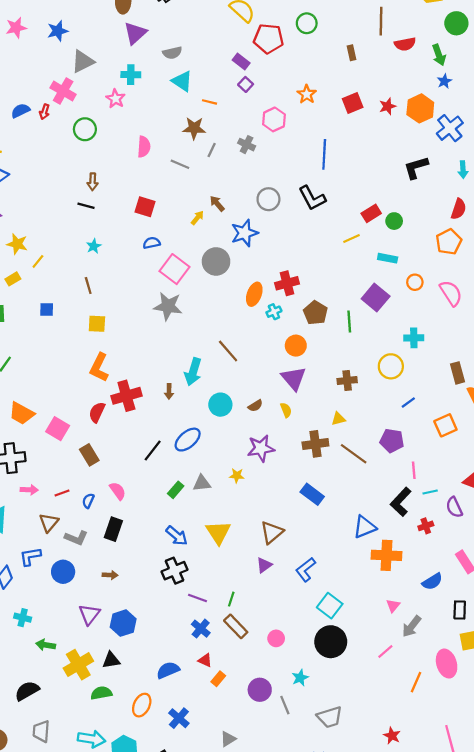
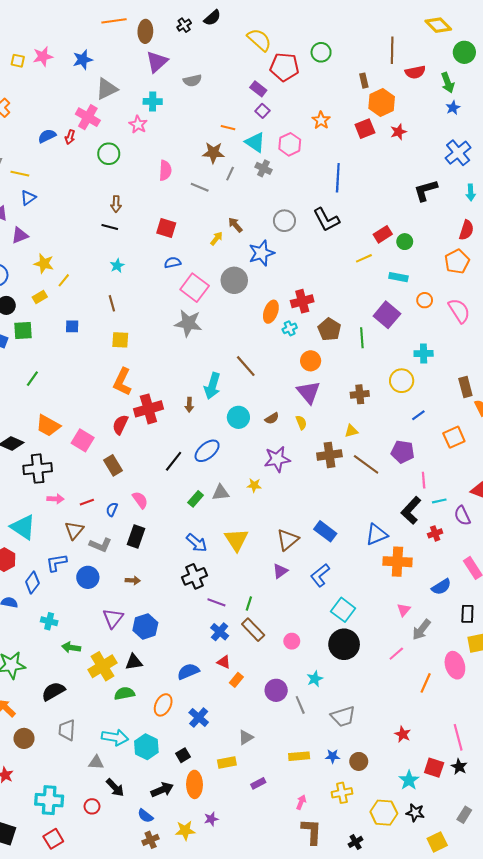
cyan triangle: (182, 81) -> (255, 142), moved
orange hexagon: (420, 108) -> (382, 102), moved
blue rectangle: (312, 494) -> (325, 531), moved

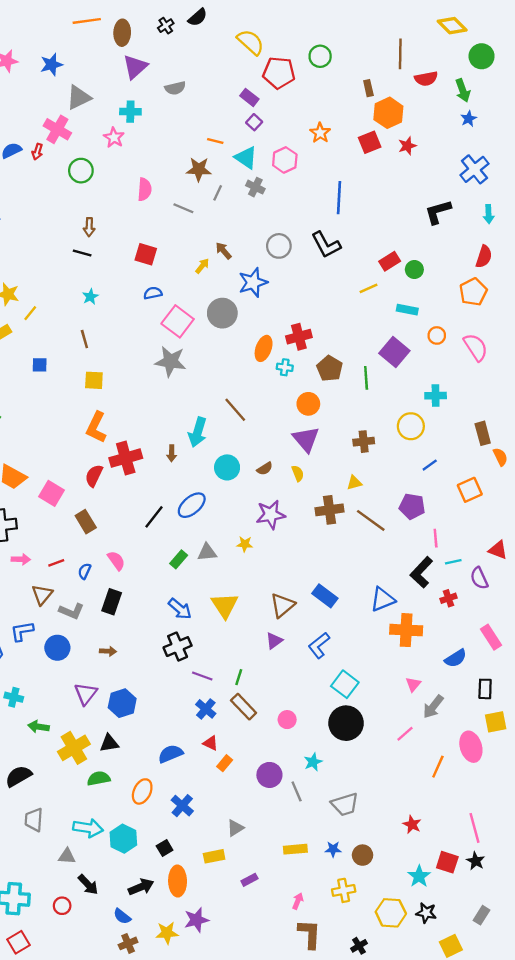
cyan cross: (290, 328) -> (285, 367), turned 32
purple star: (211, 819) -> (196, 920), size x1.5

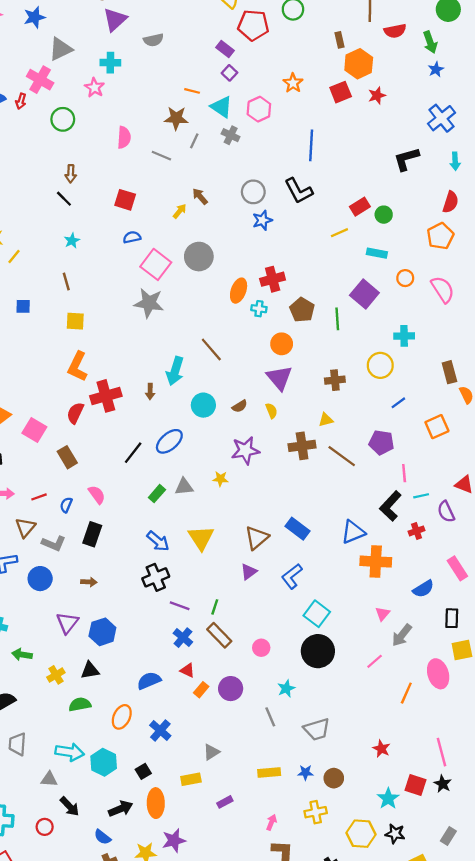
black line: (82, 253) -> (64, 199), turned 30
blue star: (253, 282) -> (262, 220), moved, size x0.7
yellow cross: (74, 748) -> (56, 675), size x0.6
purple circle: (269, 775) -> (231, 689), moved

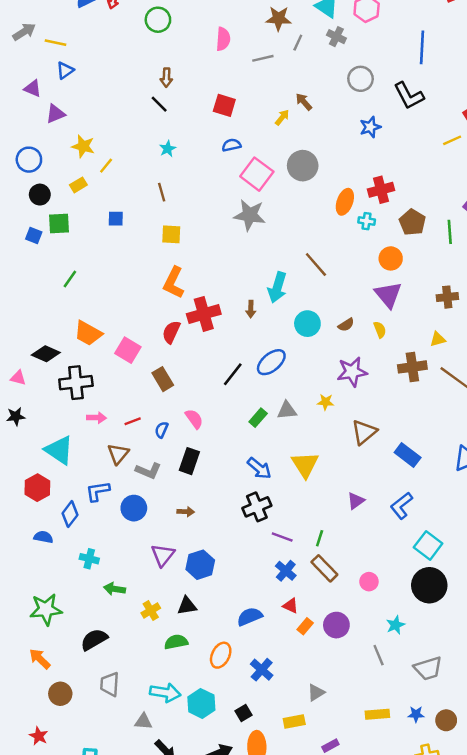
gray line: (161, 156) -> (263, 58), turned -36
gray circle: (253, 192) -> (361, 79), moved
brown triangle: (257, 538) -> (364, 432), moved

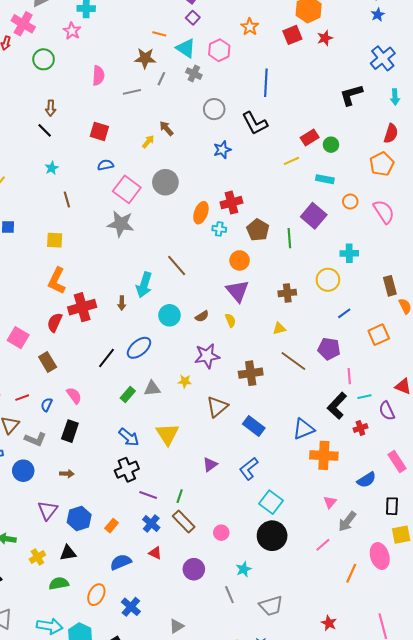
brown line: (162, 192) -> (67, 199), moved
brown cross: (412, 367) -> (251, 373), moved
orange rectangle: (305, 626) -> (112, 526), moved

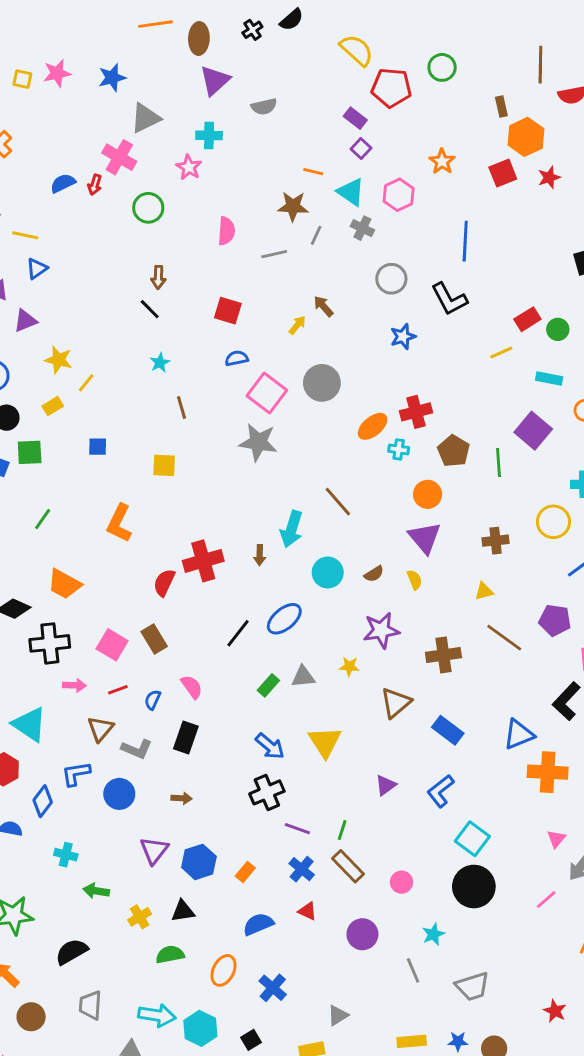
orange ellipse: (201, 213) -> (373, 426), turned 30
orange L-shape: (57, 281) -> (119, 523), moved
pink square: (18, 338) -> (112, 645), moved

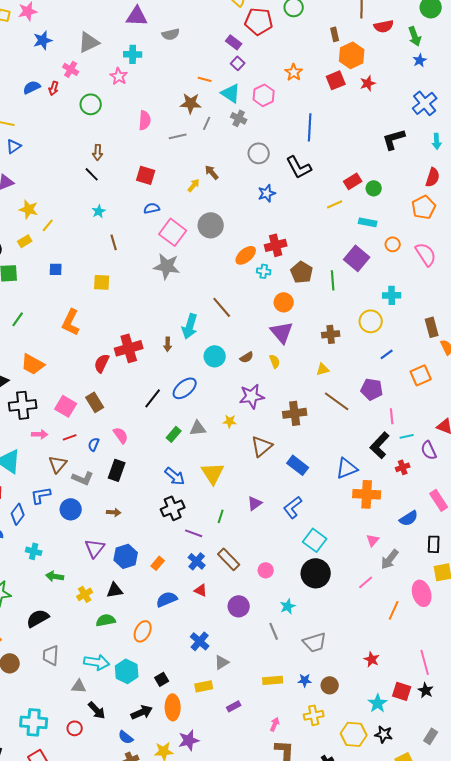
blue star: (112, 78) -> (43, 40), moved
purple triangle: (215, 80) -> (137, 16), turned 45
pink cross: (119, 157) -> (71, 69), size x0.7
green line: (342, 830) -> (221, 516), moved
blue cross: (273, 988) -> (200, 641), moved

